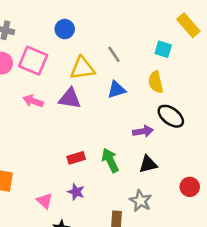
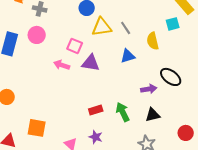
cyan square: (163, 49) -> (173, 24), moved, turned -32
pink square: (33, 61) -> (75, 46), moved, size x0.7
yellow triangle: (82, 68) -> (102, 27), moved
yellow semicircle: (156, 82) -> (153, 41), moved

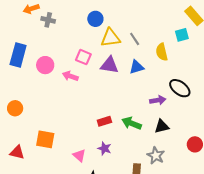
pink circle: (37, 35) -> (45, 65), moved
purple triangle: (91, 63) -> (109, 65), moved
green arrow: (123, 112) -> (132, 123), turned -42

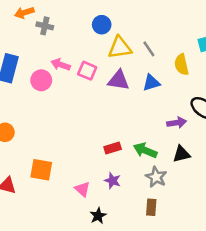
pink arrow: (70, 76) -> (61, 65), moved
gray star: (156, 155) -> (156, 177), moved

